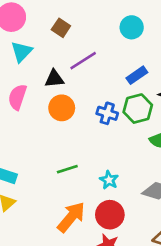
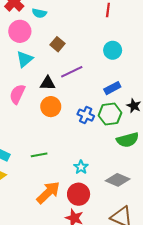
green line: (67, 169) -> (39, 155), moved

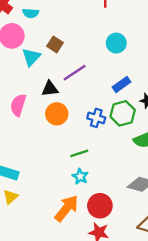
cyan triangle: (25, 59) -> (31, 57), moved
green line: (39, 155) -> (79, 153), moved
cyan star: (81, 167) -> (80, 176), moved

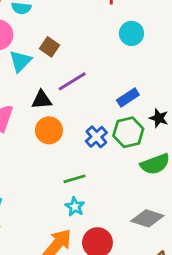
cyan circle: (116, 43) -> (131, 33), moved
blue cross: (96, 118) -> (96, 137), turned 30

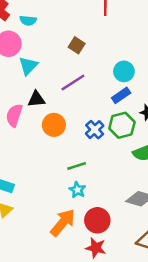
cyan circle: (131, 33) -> (124, 71), moved
brown square: (49, 47) -> (77, 45), moved
black triangle: (42, 100) -> (36, 99), moved

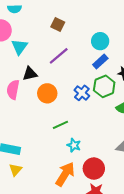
green line: (77, 166) -> (60, 125), moved

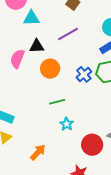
cyan triangle: (19, 47) -> (31, 18), turned 42
red circle: (94, 169) -> (92, 145), moved
orange arrow: (65, 174) -> (38, 152), moved, size x0.7

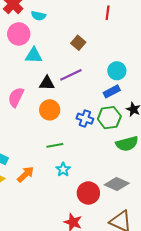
black triangle: (37, 46) -> (47, 83), moved
blue cross: (84, 74) -> (85, 119), turned -35
orange arrow: (38, 152) -> (26, 174), moved

